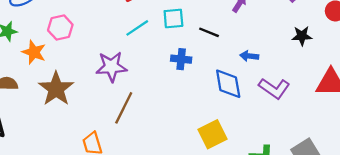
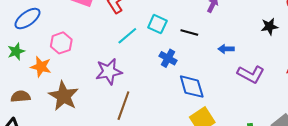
cyan square: (173, 18) -> (157, 24), turned 36
blue cross: (181, 59) -> (168, 58), turned 30
blue diamond: (228, 84) -> (192, 87), moved

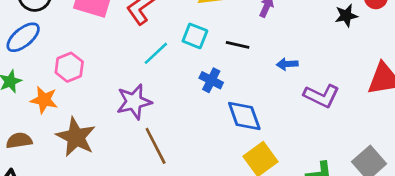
black star: (269, 26) -> (346, 16), moved
brown line: (123, 106) -> (156, 146), turned -44

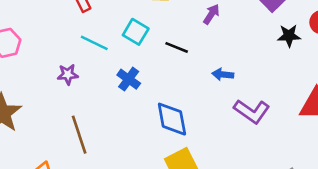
cyan line: (156, 53) -> (94, 43), turned 60
blue cross: (211, 80) -> (129, 79), moved
purple star: (134, 102) -> (68, 74), moved, size x0.6

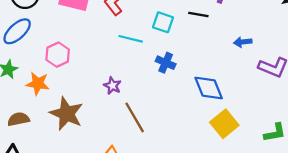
black line: (177, 47) -> (198, 14), moved
purple star: (68, 74) -> (112, 86), moved, turned -30

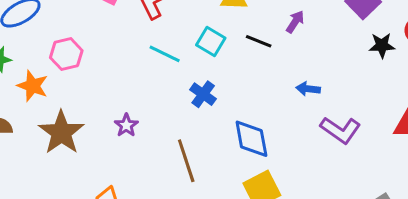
purple star: (112, 86) -> (126, 125), moved
brown line: (135, 117) -> (186, 161), moved

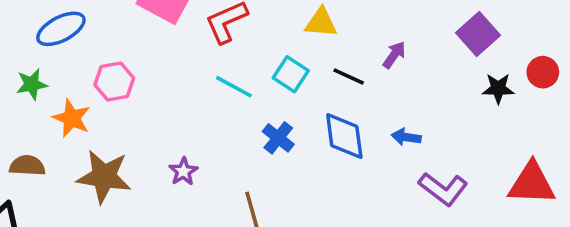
brown star: (61, 132) -> (104, 177), turned -30
blue diamond: (251, 139) -> (344, 136), moved

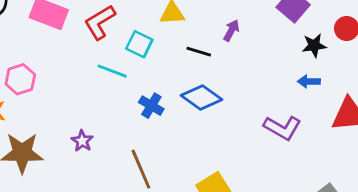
cyan square: (291, 74) -> (139, 44), moved
blue diamond: (344, 136) -> (202, 97), turned -39
blue arrow: (406, 137) -> (309, 81), moved

